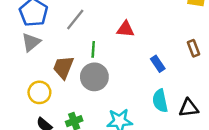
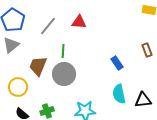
red triangle: (125, 29) -> (79, 22), moved

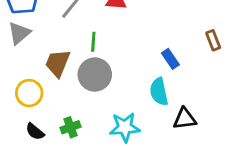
cyan semicircle: (119, 94) -> (159, 92), moved
black triangle: (143, 100) -> (185, 119), moved

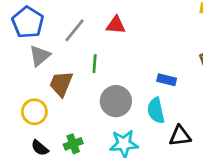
gray triangle: (19, 33) -> (40, 56), moved
blue rectangle: (170, 59) -> (167, 80), turned -42
gray circle: (95, 75) -> (116, 101), moved

